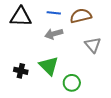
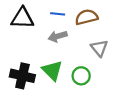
black cross: (21, 71) -> (22, 76), size x1.6
green circle: (72, 83) -> (81, 76), moved

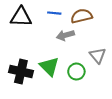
gray arrow: (58, 36) -> (65, 35), moved
gray triangle: (99, 48) -> (98, 55), moved

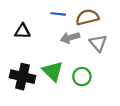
black triangle: (21, 17) -> (22, 31), moved, size x0.7
gray triangle: (98, 55) -> (98, 43), moved

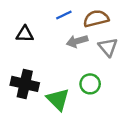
blue line: (58, 14) -> (64, 15), turned -32
green triangle: (53, 71) -> (58, 99), moved

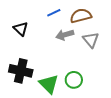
black triangle: (25, 34) -> (21, 29), turned 42
green circle: (90, 84) -> (74, 80), moved

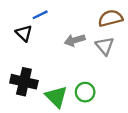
blue line: (54, 13) -> (40, 15), moved
brown semicircle: (81, 16) -> (110, 18), moved

